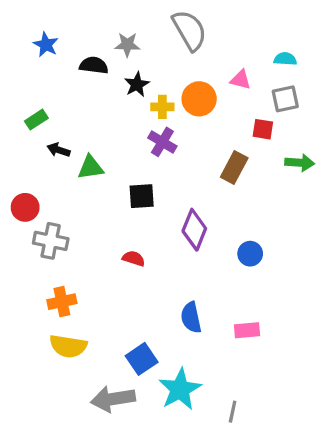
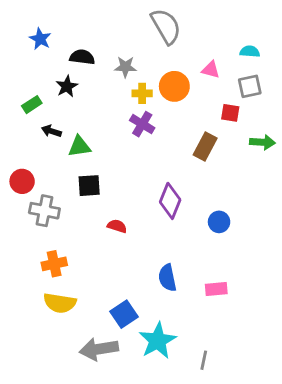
gray star: (127, 45) -> (125, 67), moved
black star: (137, 84) -> (67, 86), moved
black square: (142, 196) -> (89, 186), moved

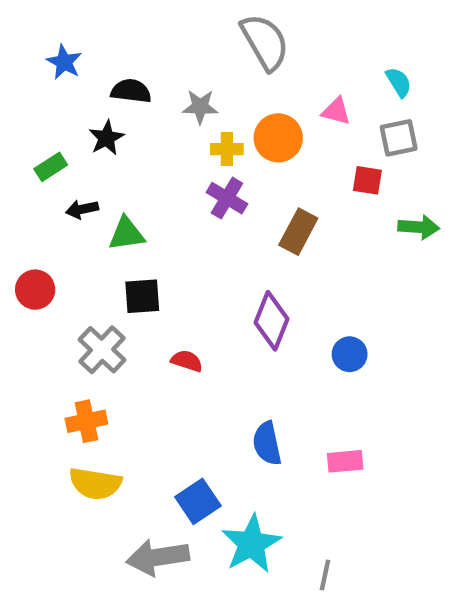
cyan semicircle: (250, 51) -> (399, 82), turned 54
black arrow: (51, 131) -> (82, 209), turned -30
brown rectangle: (205, 146) -> (298, 232), moved
gray cross: (44, 211) -> (102, 350), moved, turned 32

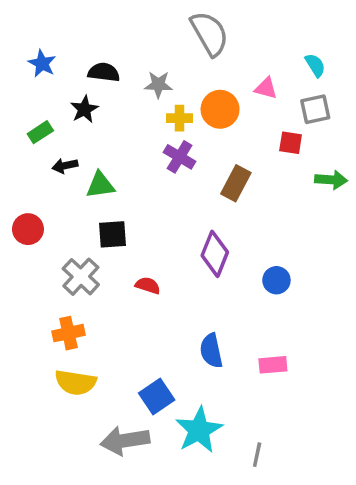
blue star: (64, 62) -> (42, 63), moved

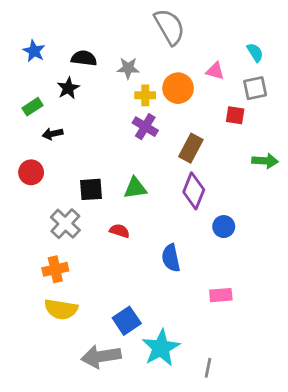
green arrow: (331, 180) -> (265, 161), moved
green triangle: (100, 185) -> (135, 188), moved
red circle: (28, 229) -> (31, 172), moved
purple diamond: (215, 254) -> (194, 191), moved
blue semicircle: (211, 351) -> (171, 258), moved

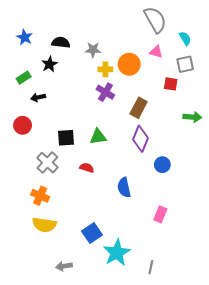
gray semicircle: (169, 27) -> (155, 20), moved
orange cross: (55, 269) -> (40, 196), turned 36
pink rectangle: (221, 295) -> (160, 214), turned -63
gray arrow: (101, 356) -> (64, 266), moved, size x0.6

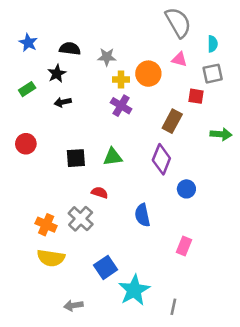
cyan semicircle: (185, 38) -> (213, 44), turned 32
black arrow: (38, 97) -> (63, 102), moved
brown rectangle: (139, 108) -> (172, 121), moved
gray cross: (47, 163) -> (81, 219), moved

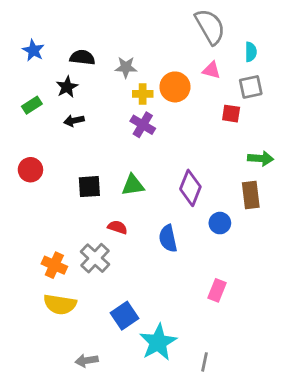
brown rectangle: (172, 121) -> (251, 195), moved, turned -35
blue semicircle: (142, 215) -> (168, 238), moved

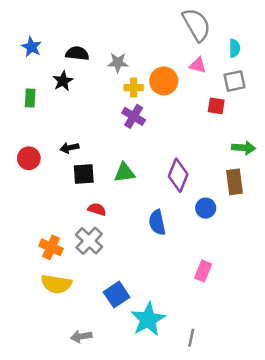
green rectangle: (32, 105) -> (30, 98), turned -54
black arrow: (74, 121) -> (69, 148), moved
red semicircle: (117, 227) -> (97, 209), moved

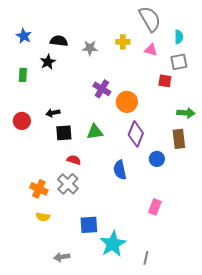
orange circle: (164, 81) -> (127, 102), moved
yellow cross: (134, 88) -> (123, 42), moved
yellow semicircle: (56, 284) -> (43, 217), size x0.6
blue square: (117, 295) -> (89, 225), turned 30

